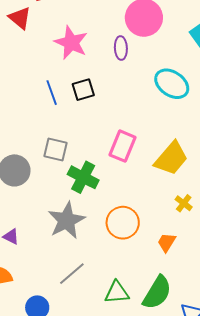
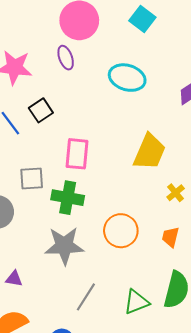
pink rectangle: (122, 146) -> (77, 154), moved
yellow cross: (184, 203) -> (176, 193), turned 30
gray star: (67, 221) -> (64, 246), turned -30

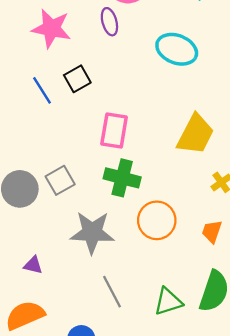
gray square: (32, 179) -> (60, 180), moved, turned -30
green cross: (68, 198) -> (122, 178), moved
gray line: (86, 297) -> (112, 292), turned -64

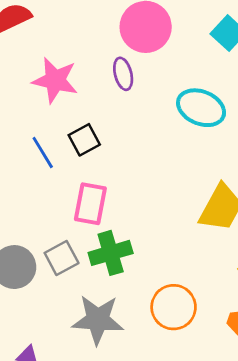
pink rectangle: (114, 130) -> (90, 204), moved
green cross: (122, 178) -> (111, 253), moved, turned -32

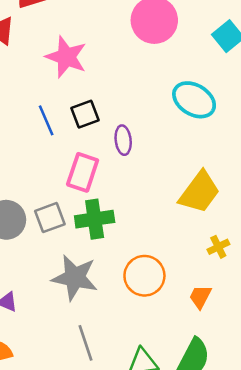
purple ellipse: (123, 74) -> (123, 140), moved

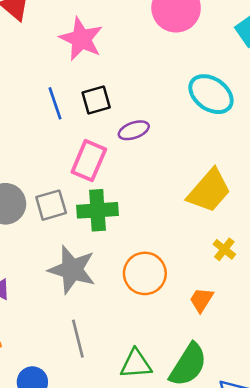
purple ellipse: (123, 140) -> (134, 130), turned 72
yellow cross: (218, 247) -> (224, 249), turned -30

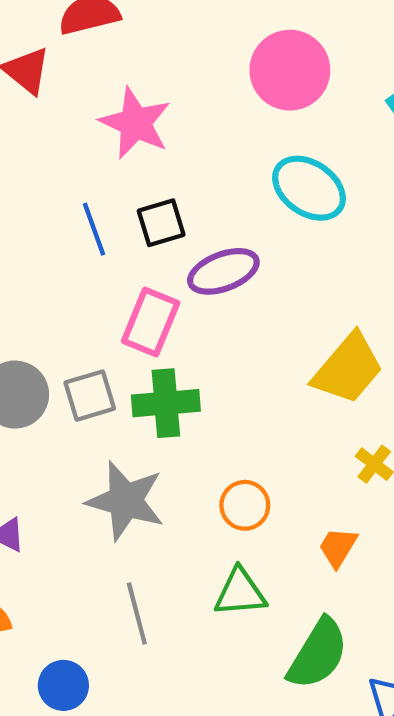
cyan ellipse: (211, 94) -> (309, 188), moved
purple ellipse: (134, 130) -> (223, 271), size x1.4
orange circle: (145, 273) -> (245, 505), size x0.7
green triangle: (136, 364) -> (240, 592), moved

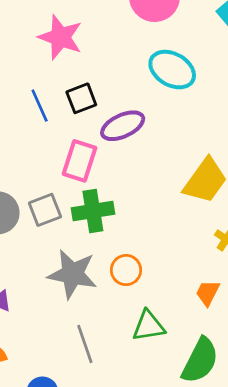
orange circle: (245, 505) -> (126, 270), moved

